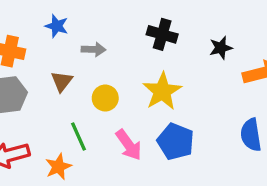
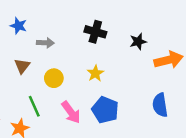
yellow star: (162, 91) -> (95, 73), size x0.6

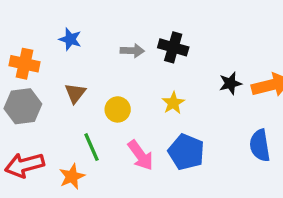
black star: (138, 42) -> (230, 83), moved
gray arrow: (45, 43) -> (132, 51), moved

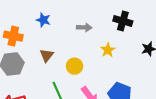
black cross: (173, 47) -> (123, 21), moved
yellow star: (173, 103) -> (108, 50), moved

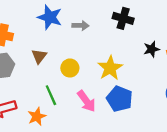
blue star: (43, 20) -> (50, 17), moved, size x1.5
yellow star: (108, 50) -> (110, 68), moved, size x1.5

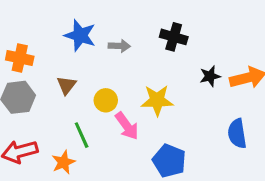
yellow star: (110, 68) -> (157, 100), turned 30
blue pentagon: (120, 99) -> (169, 161), moved
pink arrow: (86, 101) -> (127, 126), moved

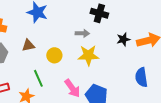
gray arrow: (119, 46) -> (82, 33), moved
brown triangle: (66, 85) -> (28, 45), turned 40
pink arrow: (127, 126) -> (72, 88), moved

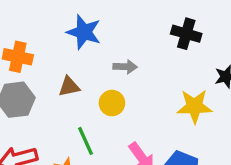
gray arrow: (82, 33) -> (125, 67), moved
yellow star: (88, 55) -> (194, 106), moved

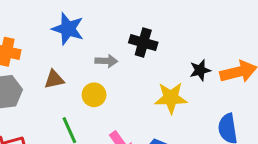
black cross: (186, 34) -> (143, 43), moved

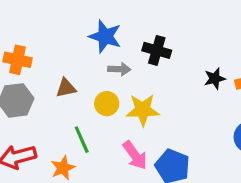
blue star: (68, 29) -> (105, 36), moved
yellow star: (171, 98) -> (143, 110), moved

